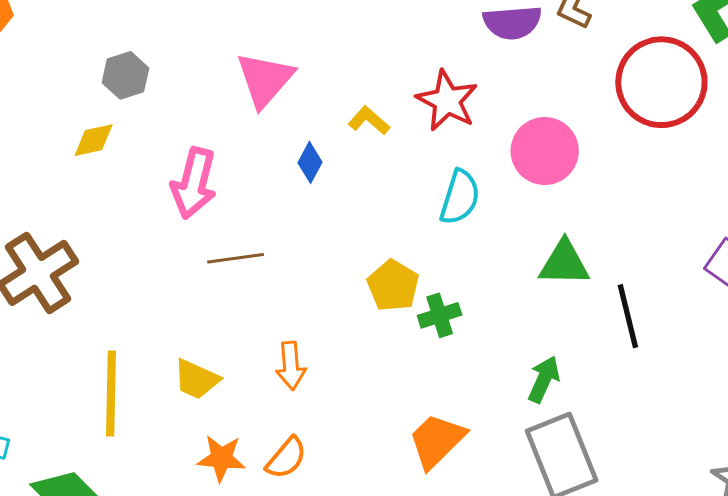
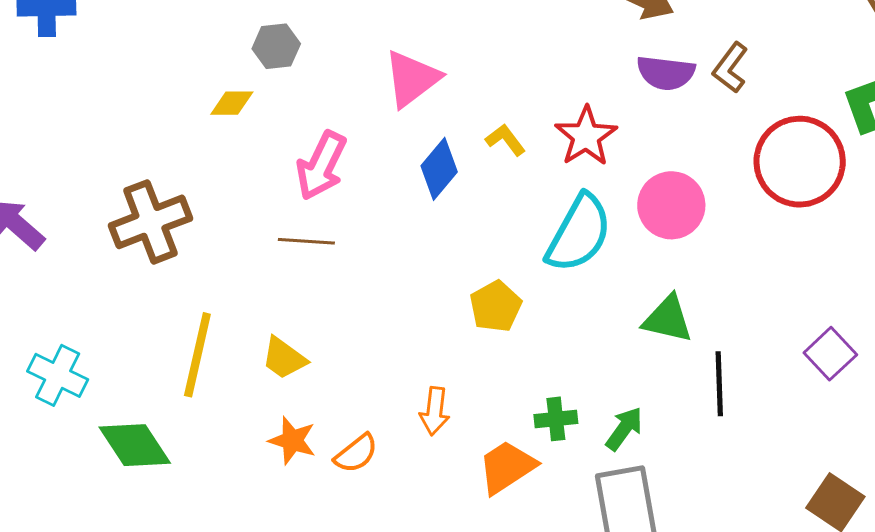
blue diamond: (310, 162) -> (439, 169), size x1.5
cyan semicircle: (460, 197) -> (579, 233), size x1.5
brown line: (236, 258) -> (306, 241), moved
green cross: (440, 315) -> (556, 419), moved
orange arrow: (291, 366) -> (435, 411), moved

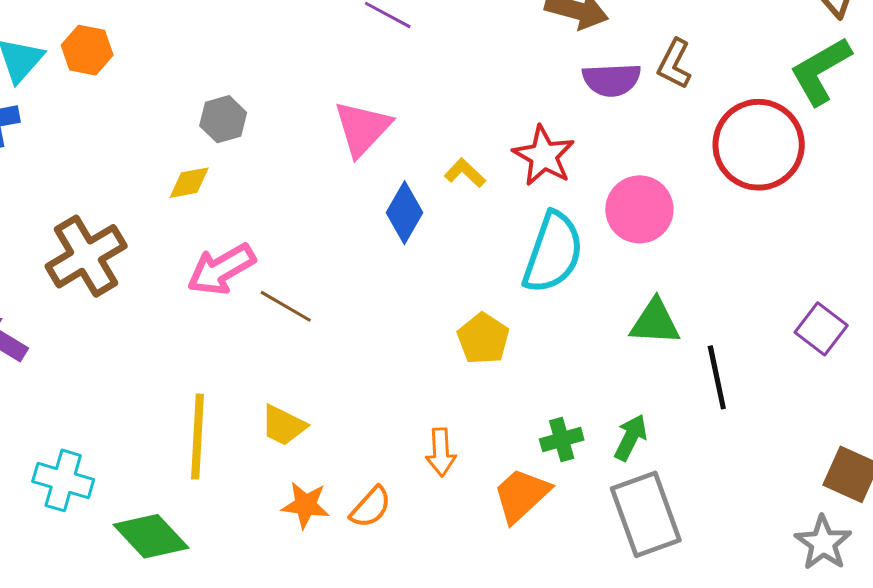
pink arrow: (321, 166) -> (221, 269), moved, turned 44
brown cross: (150, 222) -> (86, 256), moved
brown line: (306, 241) -> (286, 306), turned 36

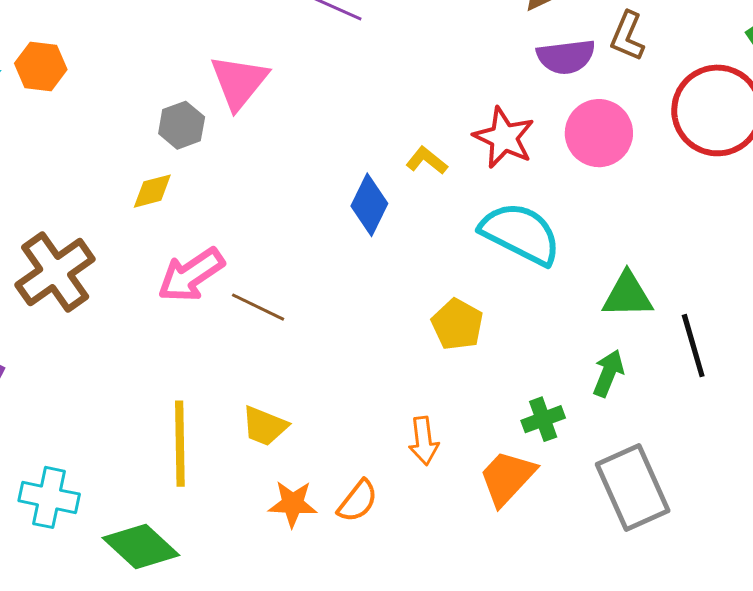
pink triangle: (362, 128) -> (239, 82), moved
pink circle: (639, 209) -> (599, 133), moved
cyan semicircle: (553, 253) -> (521, 233), turned -78
green arrow: (631, 438) -> (608, 373), moved

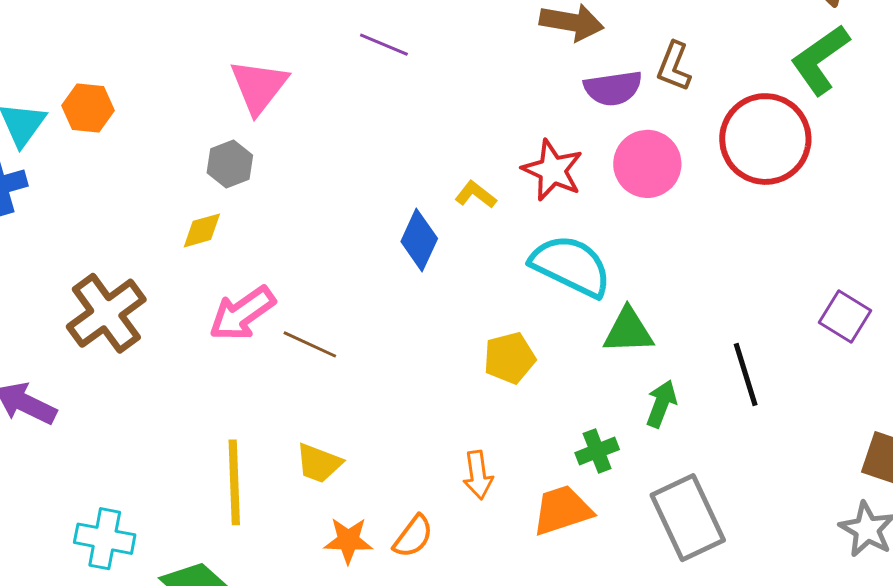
pink triangle: (239, 82) -> (259, 86), moved
green triangle: (627, 295) -> (628, 331), moved
yellow pentagon: (457, 324) -> (509, 358), turned 30
orange trapezoid: (507, 478) -> (562, 510), turned 30

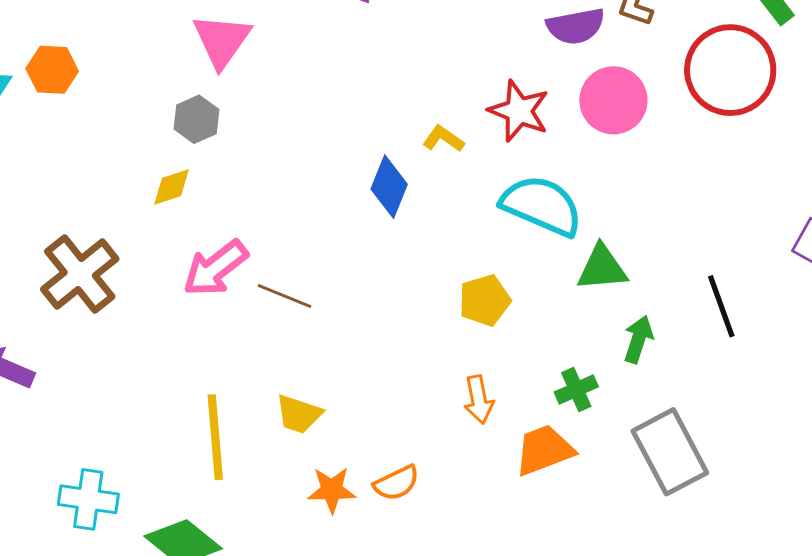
orange arrow: (478, 475) -> (479, 399), moved
orange semicircle: (413, 536) -> (396, 483), turned 30

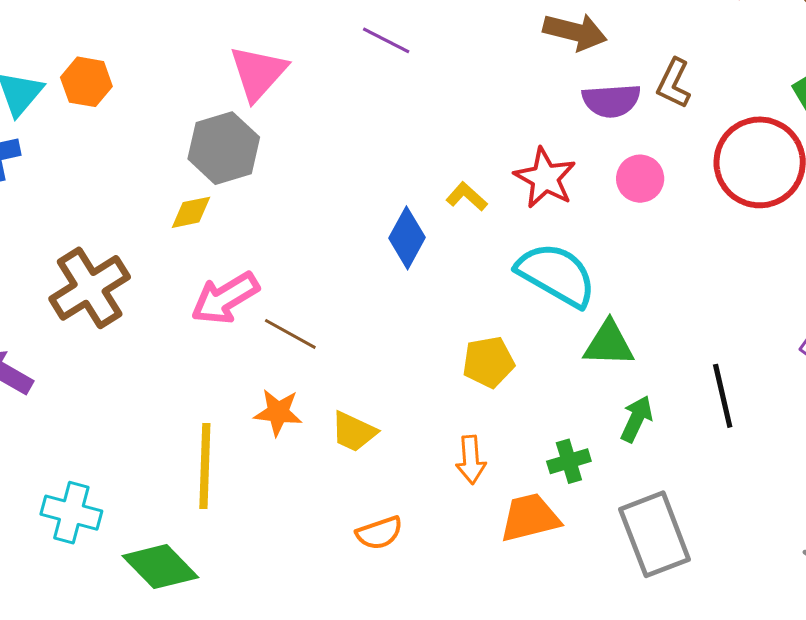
pink circle: (613, 100) -> (640, 179), size x0.7
gray hexagon: (196, 119) -> (224, 148), size x1.5
yellow trapezoid: (299, 414) -> (354, 432), moved
orange star: (332, 490) -> (278, 412), moved

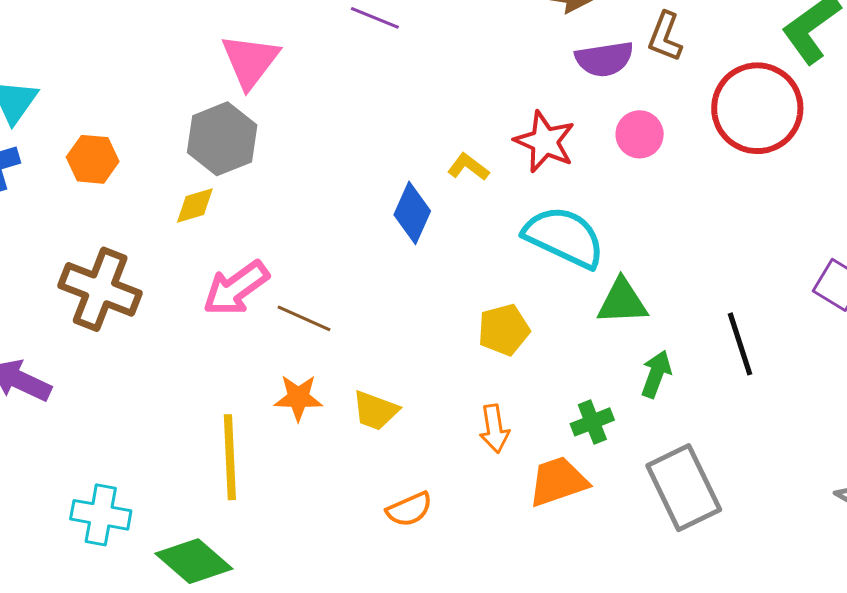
orange hexagon: (86, 82) -> (93, 159), moved
brown cross: (90, 288) -> (100, 289), turned -32

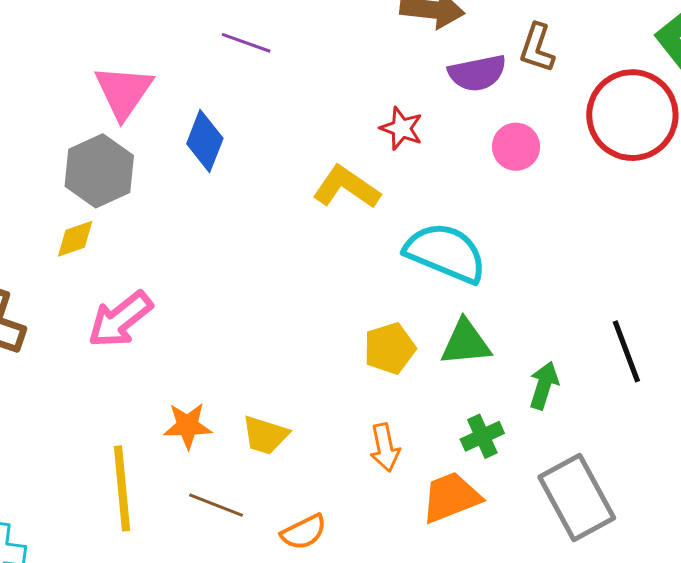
red star: (545, 142) -> (401, 128), moved, size x0.7
yellow L-shape: (468, 167) -> (346, 187), size x1.6
blue diamond: (412, 213) -> (205, 141), moved
green triangle: (622, 302) -> (466, 343), moved
brown line: (304, 318) -> (216, 505), moved

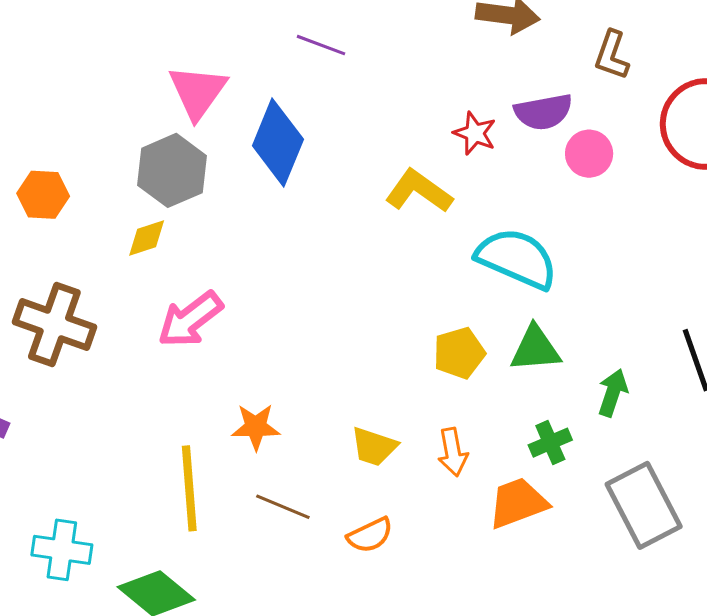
purple semicircle: (477, 73) -> (543, 112), moved
blue diamond: (205, 141) -> (278, 142), size x1.4
yellow trapezoid: (265, 435) -> (374, 447), moved

